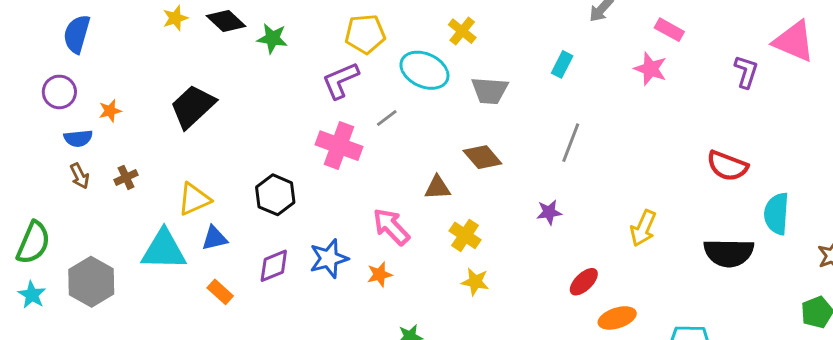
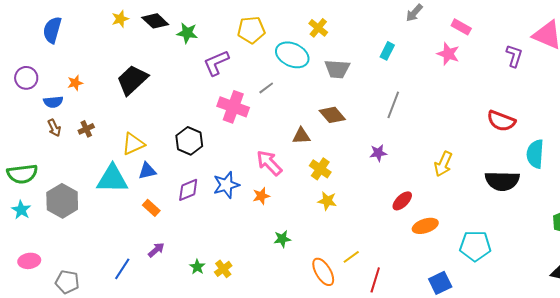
purple L-shape: (340, 80) -> (216, 63), moved
purple circle: (59, 92) -> (26, 78), moved
green semicircle: (33, 243) -> (22, 174), turned 60

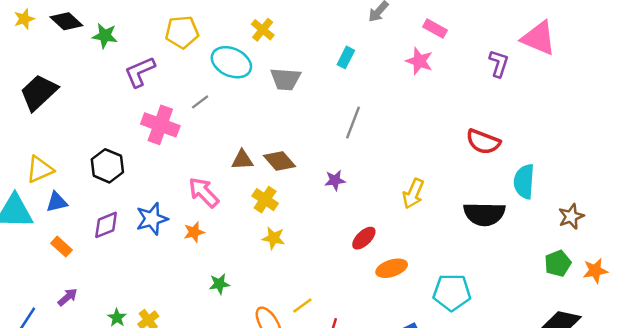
brown diamond: (332, 115) -> (280, 161), moved

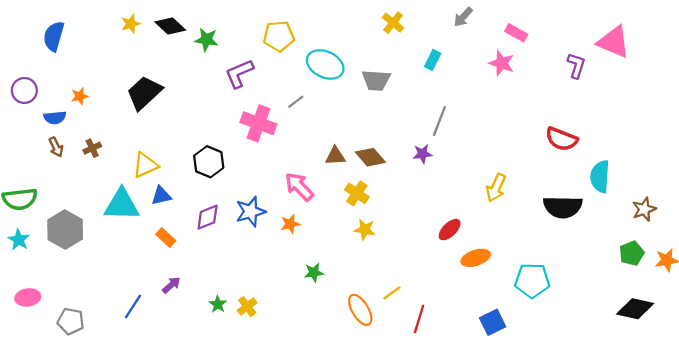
yellow cross: (263, 30) -> (393, 23), moved
purple star: (335, 180) -> (422, 154), moved

